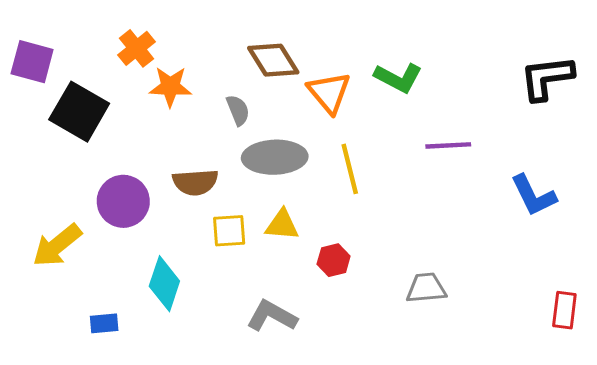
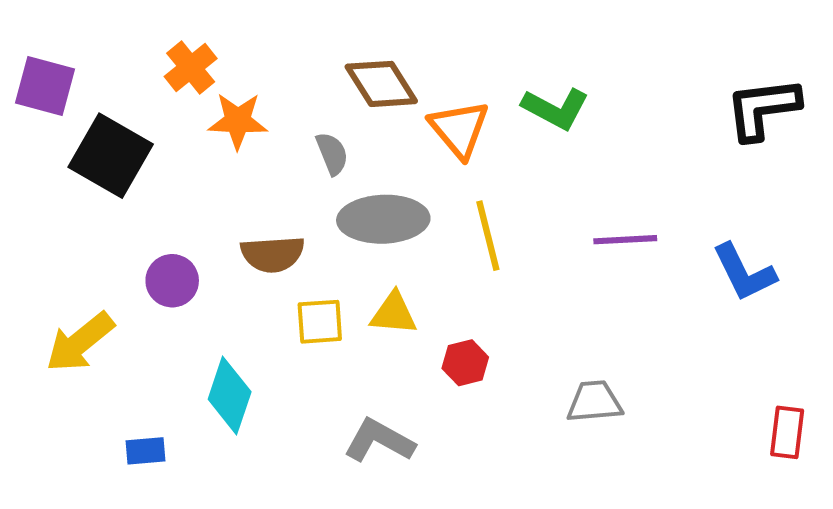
purple line: (448, 145) -> (625, 240), moved
purple circle: (123, 201) -> (172, 281), size x0.7

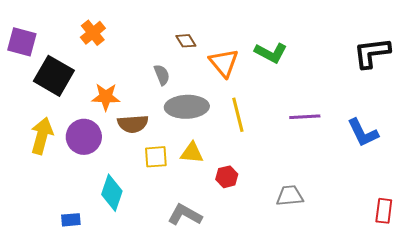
brown diamond: (381, 84) -> (186, 41), size x0.6
orange star: (238, 121) -> (106, 97), moved
purple circle: (172, 281) -> (84, 137), size x1.4
yellow arrow: (80, 342) -> (42, 136), moved, turned 144

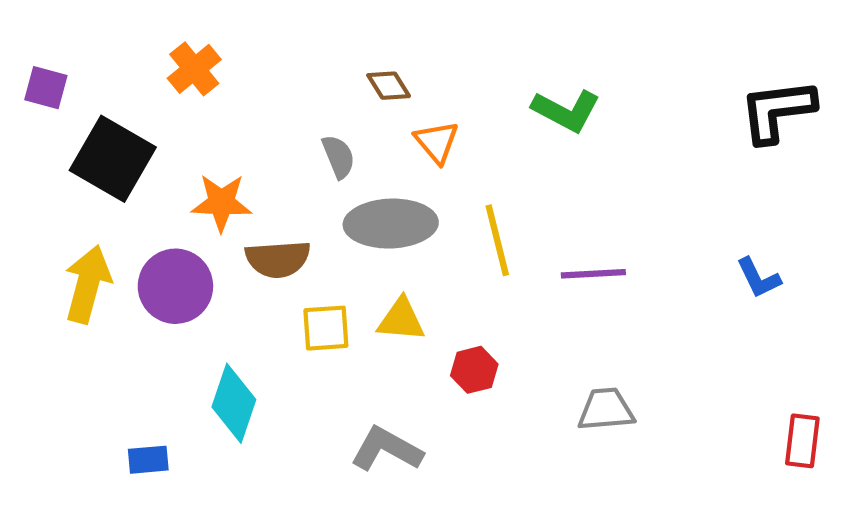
purple square: (22, 42) -> (46, 88), size x0.7
orange triangle: (224, 63) -> (437, 142), moved, size x0.7
purple line: (305, 117) -> (593, 274), moved
blue L-shape: (363, 133) -> (758, 278), size x0.7

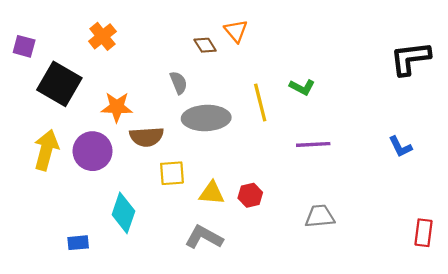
green L-shape: (566, 111) -> (302, 87), moved, size x0.7
orange triangle: (437, 142) -> (236, 31), moved
yellow line: (497, 240) -> (260, 103), moved
yellow triangle: (401, 320) -> (212, 193), moved

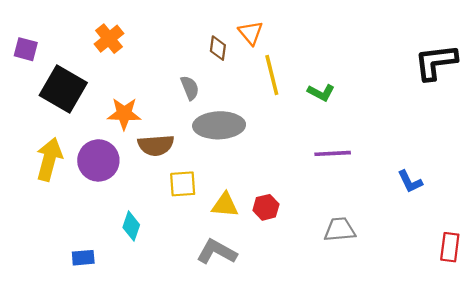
brown diamond: (205, 45) -> (218, 48), turned 40
yellow line: (260, 103) -> (272, 75), moved
blue L-shape: (400, 147) -> (410, 182), moved
cyan diamond: (123, 213) -> (131, 226), size x0.7

